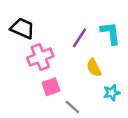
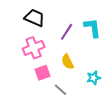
black trapezoid: (22, 28) -> (35, 18), moved
yellow semicircle: (94, 68) -> (68, 62), moved

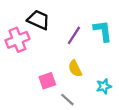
pink cross: (34, 48) -> (17, 40), moved

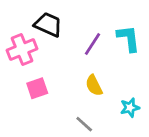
pink square: (47, 81) -> (37, 88), moved

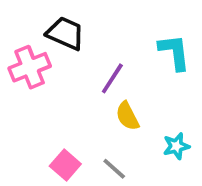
purple line: (93, 44) -> (112, 78), moved
pink square: (37, 88) -> (65, 165), moved, turned -30

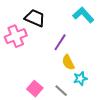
cyan L-shape: (174, 52) -> (83, 15), moved, turned -35
cyan star: (176, 146) -> (80, 79), moved

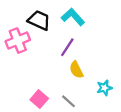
cyan L-shape: (83, 15) -> (73, 17), moved
cyan star: (80, 79) -> (104, 88), moved

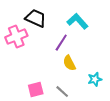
cyan L-shape: (73, 17) -> (77, 21), moved
pink square: (39, 99) -> (36, 89), turned 35

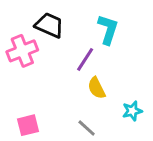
cyan L-shape: (77, 21) -> (108, 29), turned 60
pink square: (36, 89) -> (28, 125), moved

